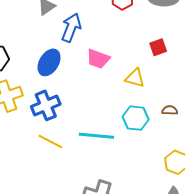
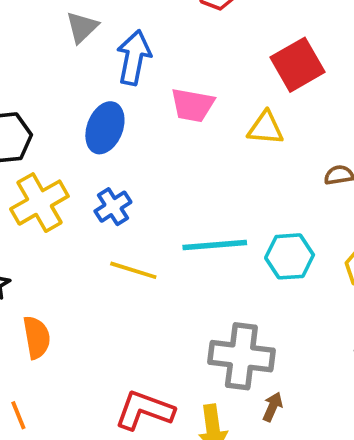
red square: (158, 47) -> (297, 65), size x1.6
blue cross: (46, 105) -> (113, 207), size x0.7
cyan hexagon: (136, 118) -> (290, 256), moved

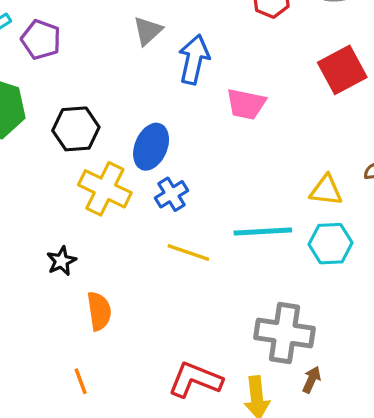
blue ellipse: (105, 128) -> (151, 147), moved
yellow triangle: (266, 128) -> (326, 190), moved
yellow cross: (39, 203) -> (105, 189), turned -36

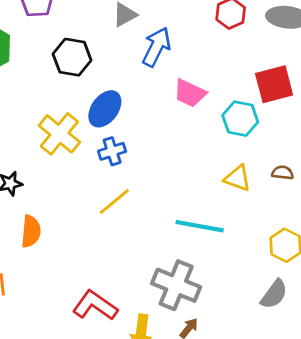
black hexagon: (76, 129) -> (72, 57), moved
cyan line: (263, 232) -> (200, 226), moved
cyan hexagon: (330, 244) -> (240, 119), moved
yellow line: (188, 253) -> (114, 202), turned -72

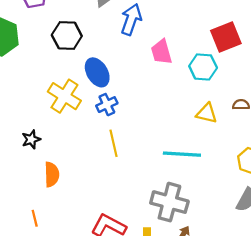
pink trapezoid: (190, 93) -> (161, 52), turned 56
blue ellipse: (105, 109) -> (97, 72), turned -60
yellow line: (114, 202) -> (113, 143), turned -56

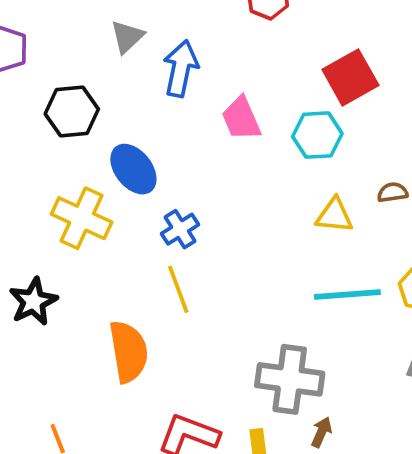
blue cross: (107, 105) -> (180, 229), moved
black star: (31, 139) -> (33, 301), size x1.4
cyan line: (182, 154) -> (347, 295), moved
orange semicircle: (52, 174) -> (129, 352), moved, size x1.4

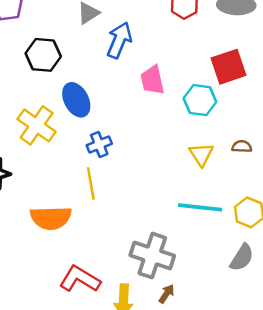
yellow triangle: (334, 215) -> (201, 154), turned 40
orange semicircle: (129, 352) -> (51, 218), turned 87

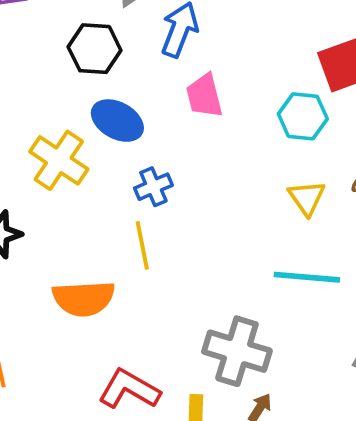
black hexagon: (43, 55) -> (95, 49), moved
pink trapezoid: (152, 80) -> (204, 96), moved
blue ellipse: (76, 100) -> (117, 121), turned -32

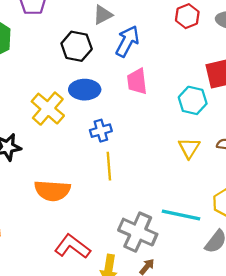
blue ellipse: (117, 121) -> (85, 90), turned -36
yellow line: (142, 245) -> (109, 166), moved
cyan line: (307, 277) -> (181, 215), moved

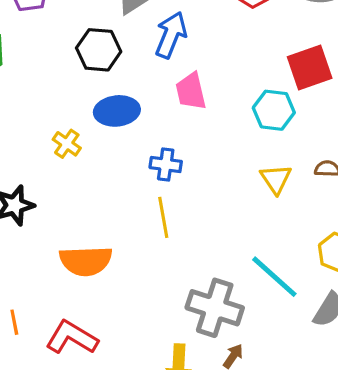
yellow cross: (48, 109) -> (67, 144), size x0.6
blue cross: (101, 131) -> (166, 165), moved, turned 30
cyan line: (181, 215) -> (274, 277), turned 36
red L-shape: (72, 246) -> (72, 338), moved

